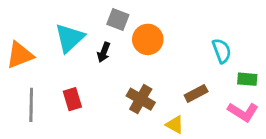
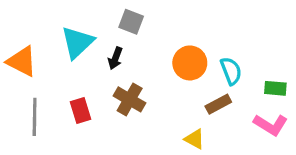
orange circle: (148, 39) -> (190, 63), moved
cyan semicircle: (222, 51) -> (231, 71), moved
orange triangle: (20, 55) -> (22, 61), turned 48
brown cross: (141, 99) -> (130, 99), moved

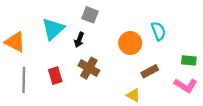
cyan semicircle: (231, 71) -> (158, 31), moved

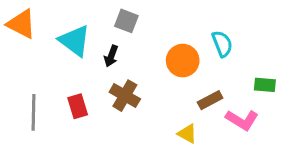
cyan triangle: (53, 29) -> (75, 41), turned -40
orange triangle: (15, 42) -> (21, 24), moved
pink L-shape: (186, 85) -> (242, 120), moved

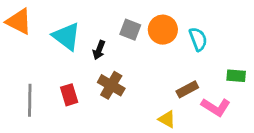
gray square: (126, 21) -> (130, 30), moved
orange circle: (183, 61) -> (163, 30), moved

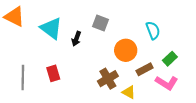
orange circle: (163, 30) -> (126, 50), moved
green rectangle: (236, 76) -> (170, 59), moved, turned -48
brown cross: (111, 85) -> (108, 79), moved, turned 30

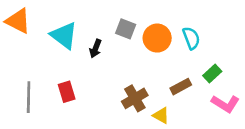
orange circle: (126, 50) -> (157, 38), moved
pink L-shape: (167, 83) -> (225, 104), moved

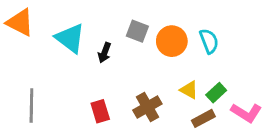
green rectangle: (212, 73) -> (216, 93), moved
brown rectangle: (181, 87) -> (203, 118), moved
red rectangle: (67, 92) -> (100, 111), moved
yellow triangle: (161, 115) -> (189, 90), moved

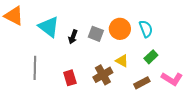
gray square: (137, 31) -> (96, 34), moved
yellow triangle: (189, 90) -> (122, 61), moved
green rectangle: (216, 93) -> (151, 57), moved
gray line: (31, 106) -> (35, 68), moved

